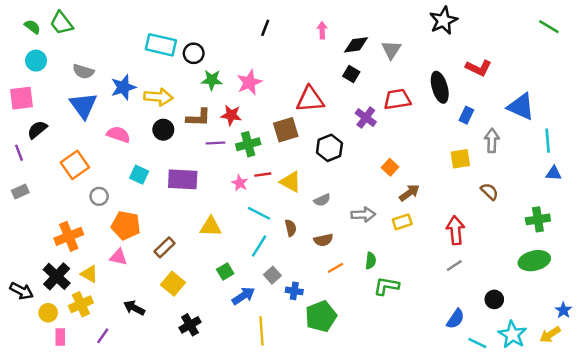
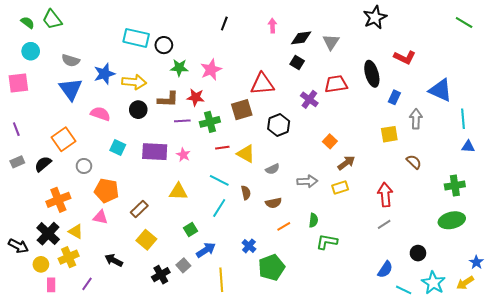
black semicircle: (37, 130) -> (43, 164), moved
pink star: (240, 183) -> (183, 155), moved
gray square: (272, 275) -> (183, 265), moved
blue cross: (294, 291) -> (249, 246), turned 32

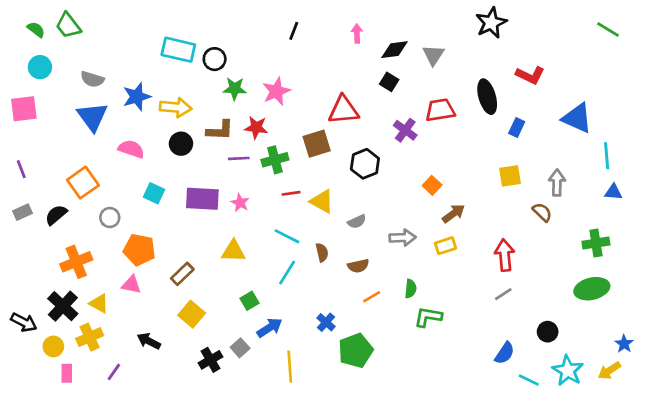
gray arrow: (416, 119) -> (557, 183), moved

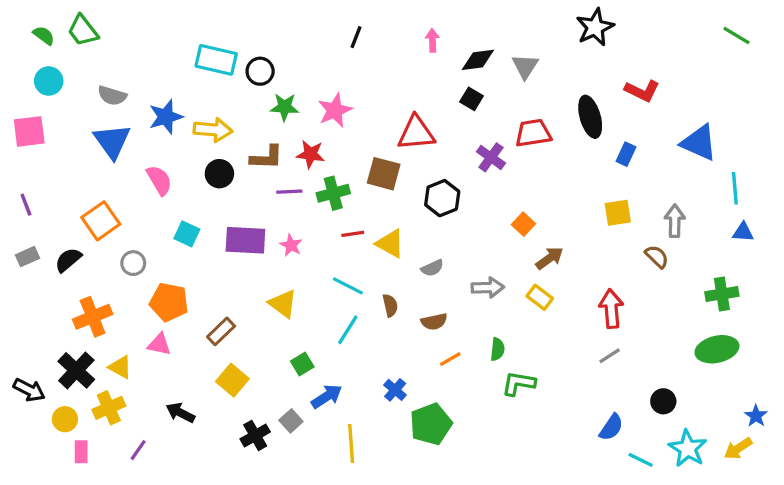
brown square: (317, 144) -> (384, 174), turned 32
pink semicircle: (131, 149) -> (159, 180), turned 40
yellow rectangle: (446, 246) -> (540, 297), turned 55
yellow triangle: (233, 251) -> (283, 304), turned 35

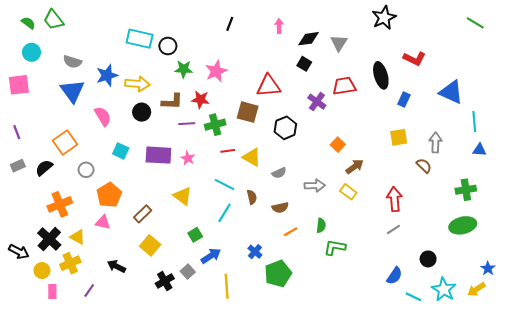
orange pentagon: (169, 302) -> (109, 195), turned 30

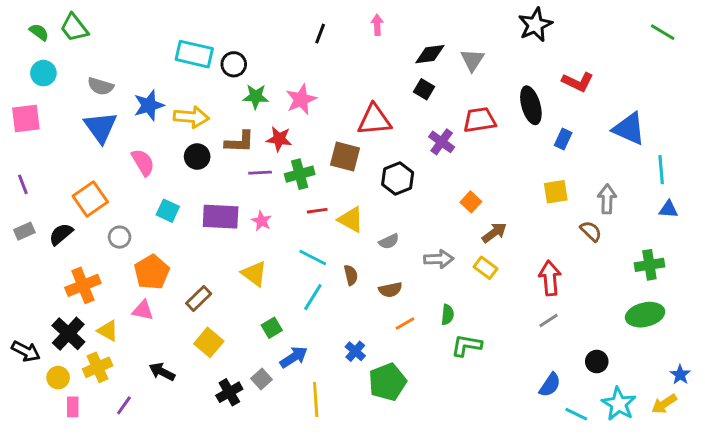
pink arrow: (279, 26) -> (377, 25), moved

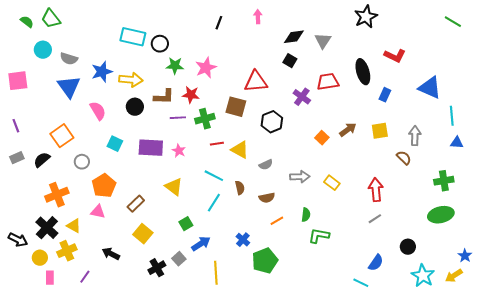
cyan circle: (43, 73) -> (43, 50), moved
brown arrow: (494, 233) -> (348, 130), moved
cyan line: (576, 414) -> (361, 283), moved

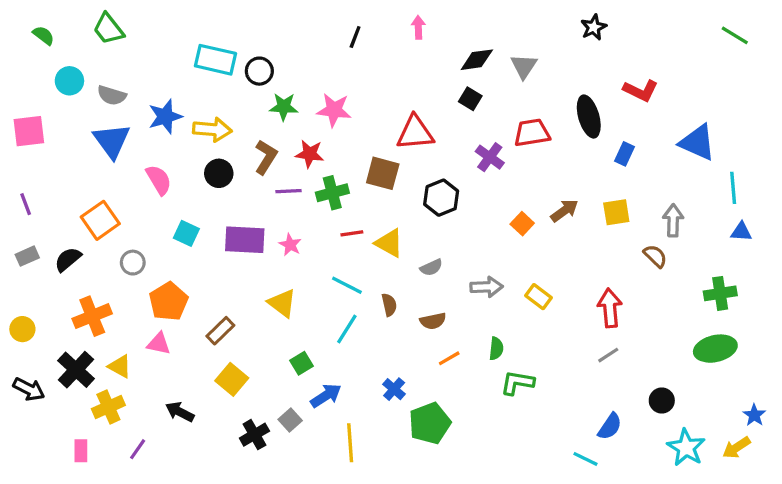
black star: (366, 17) -> (594, 27), size x0.7
green trapezoid: (51, 19) -> (108, 29), moved
pink star: (206, 68) -> (334, 110), turned 30
brown L-shape: (164, 97) -> (266, 157), turned -60
yellow circle: (40, 258) -> (22, 329), moved

